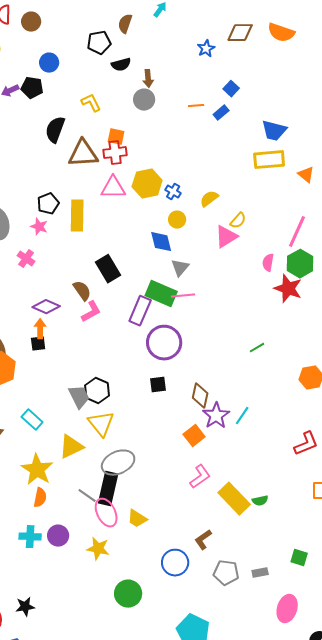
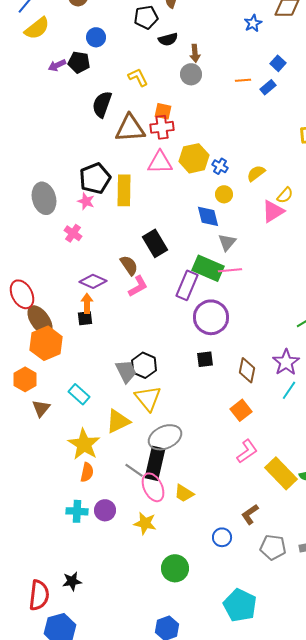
black pentagon: (48, 204) -> (95, 178), size x1.4
purple star: (216, 416) -> (286, 362), moved
blue circle: (175, 563) -> (222, 537), size x0.7

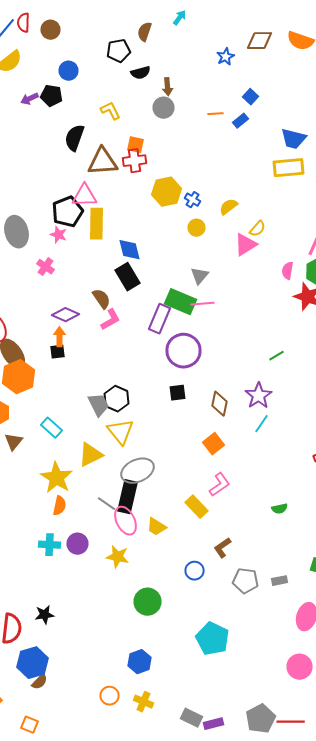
pink triangle: (160, 162) -> (84, 196), moved
blue diamond: (208, 216) -> (130, 250), moved
yellow rectangle: (281, 473) -> (196, 507), moved, size x0.7

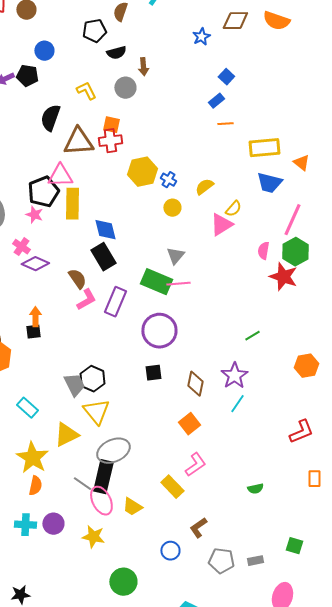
gray circle: (164, 108) -> (125, 88), moved
orange line: (216, 114) -> (225, 124), moved
blue trapezoid: (294, 139) -> (269, 183), moved
purple diamond: (66, 315) -> (35, 264), moved
purple rectangle: (160, 319) -> (115, 302), moved

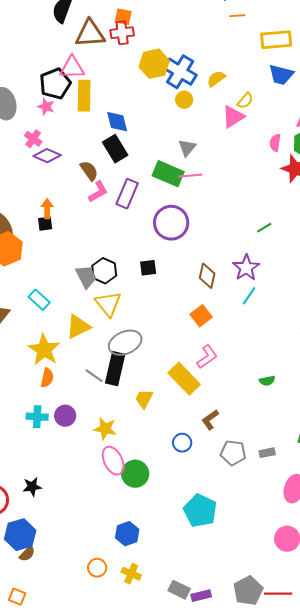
blue cross: (168, 180) -> (180, 72), size x2.0
black square: (153, 373) -> (148, 268), moved
yellow rectangle: (172, 487) -> (184, 379), size x1.4
pink ellipse: (101, 501) -> (113, 461), moved
yellow trapezoid: (132, 507) -> (144, 399), turned 85

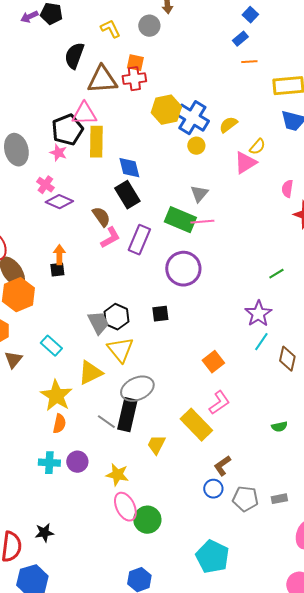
brown diamond: (207, 276) -> (287, 359), moved
blue circle: (182, 443) -> (213, 489), moved

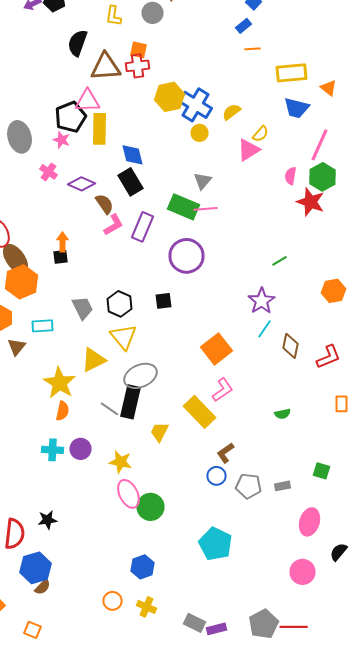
yellow L-shape: (110, 29) -> (114, 16), turned -145
purple diamond: (59, 202) -> (82, 184), moved
gray trapezoid: (98, 323) -> (82, 308), moved
cyan rectangle: (51, 346) -> (42, 326), moved, turned -45
orange square: (213, 362) -> (216, 349), size x1.4

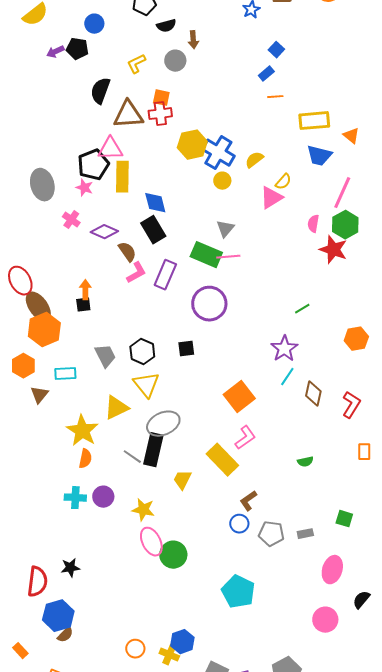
yellow L-shape: (114, 16) -> (136, 64), turned 55
red L-shape: (328, 357) -> (351, 405), turned -36
blue hexagon: (142, 567) -> (182, 642), moved

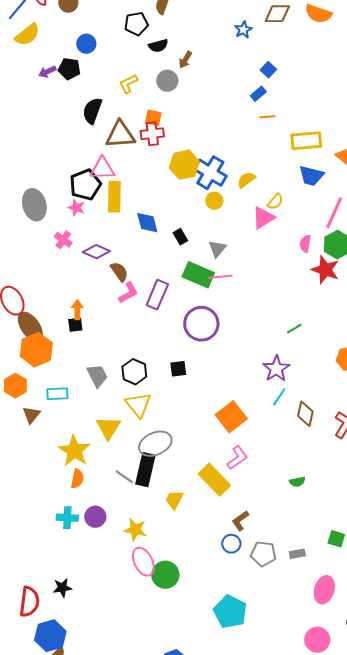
brown arrow: (193, 40) -> (185, 60), turned 36
black rectangle: (153, 230) -> (180, 237), moved, size x0.6
yellow triangle: (116, 408) -> (108, 428), turned -32

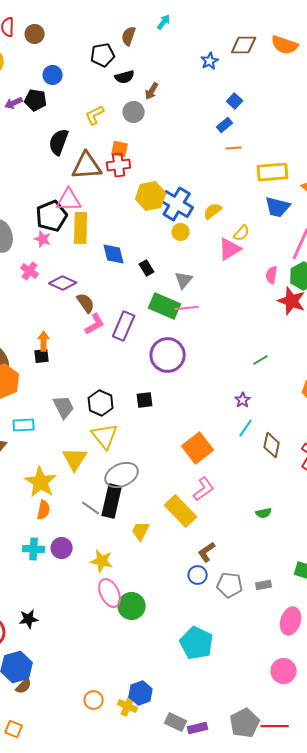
purple star: (276, 369) -> (243, 400), size x0.6

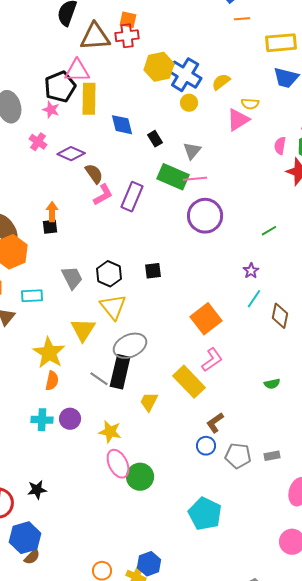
yellow semicircle: (242, 233) -> (250, 104), turned 54
purple circle: (168, 355) -> (205, 216), moved

